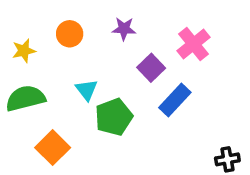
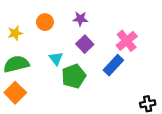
pink cross: (194, 44) -> (127, 41), moved
purple square: (151, 68) -> (85, 44), moved
orange square: (53, 148) -> (15, 93), moved

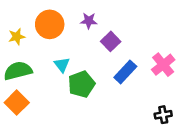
orange circle: (45, 22) -> (50, 24), size x1.5
pink cross: (127, 41) -> (163, 65), moved
purple square: (85, 44) -> (111, 41), moved

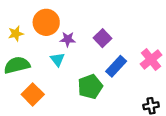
purple star: (89, 21) -> (68, 39), moved
green pentagon: (81, 84) -> (90, 87), moved
orange square: (17, 103) -> (33, 94), moved

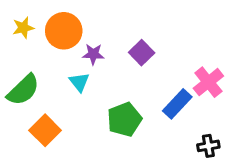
yellow star: (16, 34) -> (23, 28), moved
green semicircle: (17, 65) -> (23, 90), turned 150
blue rectangle: (116, 66) -> (177, 104), moved

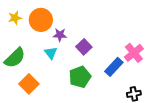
purple square: (142, 53) -> (84, 47), moved

